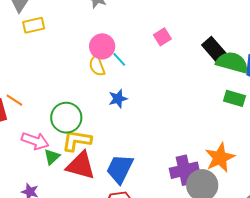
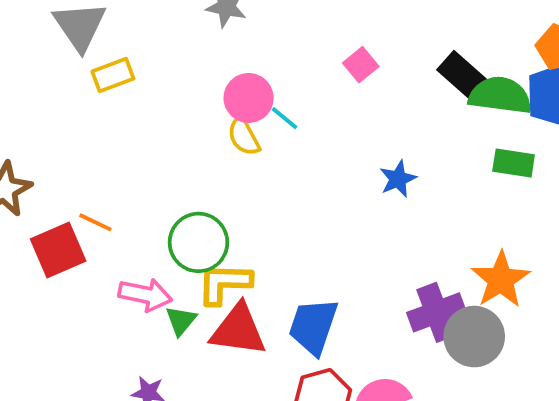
blue star: (118, 99) -> (398, 179), moved

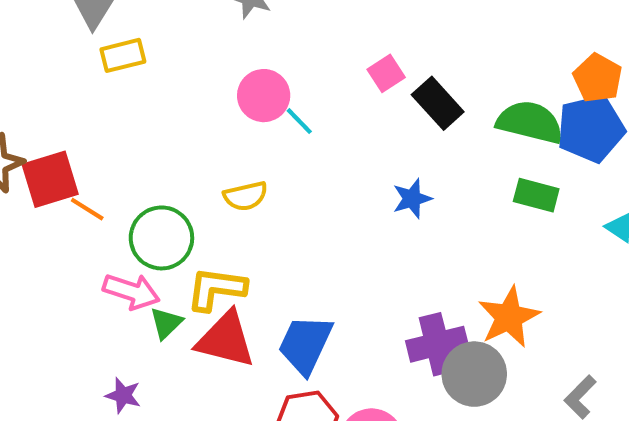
black rectangle: (462, 75) -> (438, 103), moved
yellow semicircle: (244, 136) -> (246, 196), moved, turned -81
green circle: (198, 242) -> (161, 238), moved
red square: (58, 250) -> (50, 179), moved

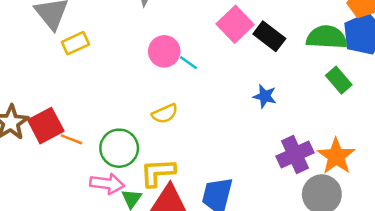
pink square: (386, 73) -> (235, 24), size x1.6
green rectangle: (536, 195) -> (339, 80), turned 45
blue star: (412, 199) -> (265, 96), turned -30
purple cross: (437, 344) -> (295, 155), moved

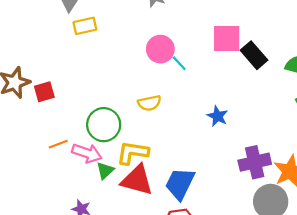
pink square: (235, 24) -> (227, 39), turned 32
blue star: (265, 96) -> (218, 116), moved
red square: (46, 126) -> (44, 92), size x0.7
orange line: (71, 139) -> (58, 144), moved, turned -54

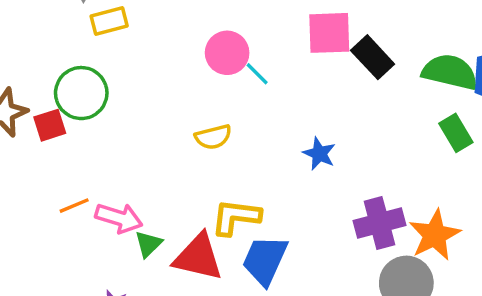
green circle: (104, 125) -> (81, 93), moved
yellow L-shape: (133, 153) -> (236, 217), moved

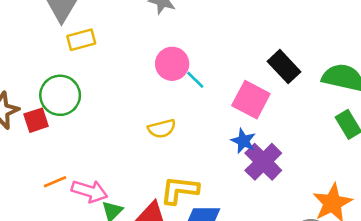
pink square: (329, 33) -> (251, 100), moved, turned 30
purple cross: (379, 223) -> (263, 162), moved, turned -30

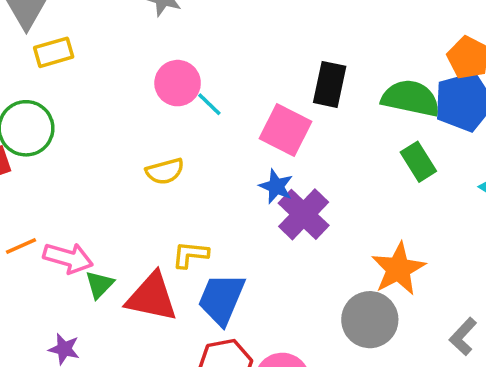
black rectangle: (284, 67) -> (330, 84), turned 56
yellow L-shape: (179, 190) -> (190, 255), size x0.7

